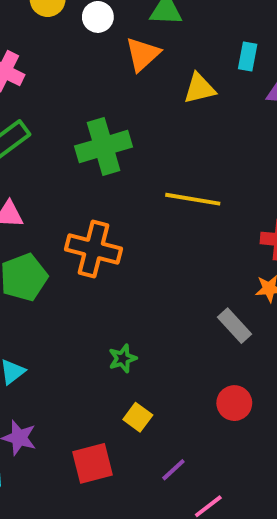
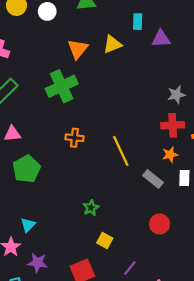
orange triangle: (143, 54) -> (78, 49), moved
yellow line: (193, 199) -> (121, 151), moved, turned 64
orange cross: (93, 249) -> (74, 138), moved, size x0.6

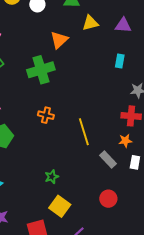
cyan rectangle: (138, 22) -> (120, 61), moved
purple triangle: (161, 39) -> (123, 25), moved
yellow triangle: (112, 44) -> (90, 23), moved
yellow square: (105, 241) -> (60, 206), size x1.5

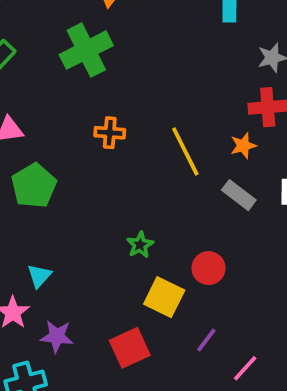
orange star: (125, 141) -> (243, 146), moved
red circle: (108, 199) -> (208, 268), moved

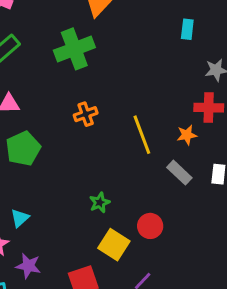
orange cross: (110, 133) -> (86, 114), turned -30

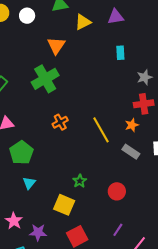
cyan triangle: (20, 218) -> (29, 183), moved
yellow square: (114, 245) -> (64, 205), moved

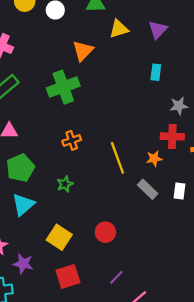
purple triangle: (116, 17) -> (158, 30), turned -48
green star: (80, 181) -> (65, 184), moved
cyan triangle: (29, 183) -> (23, 205), size x1.5
red circle: (117, 191) -> (105, 232), moved

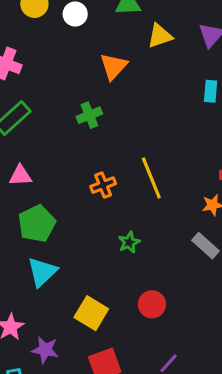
green cross: (63, 87) -> (89, 115), size x0.6
yellow line: (117, 158) -> (151, 178), moved
green star: (65, 184) -> (129, 242), moved

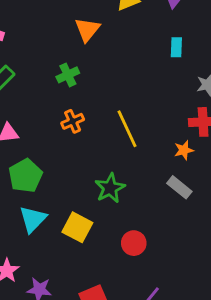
orange cross: (103, 185) -> (73, 121), moved
green star: (129, 242) -> (110, 188), size x1.5
yellow square: (91, 313) -> (77, 227), moved

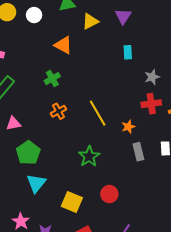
orange triangle: (87, 30) -> (63, 45), turned -36
orange star: (184, 150) -> (128, 127), moved
gray rectangle: (179, 187) -> (138, 152), turned 42
yellow square: (77, 227) -> (72, 202), moved

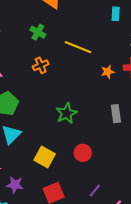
green cross: (52, 79) -> (38, 32), turned -35
yellow line: (98, 113) -> (78, 47), moved, turned -44
orange star: (128, 127) -> (108, 72), moved

